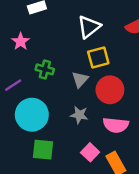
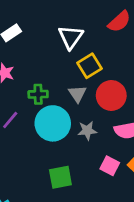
cyan circle: (32, 115) -> (53, 123), moved

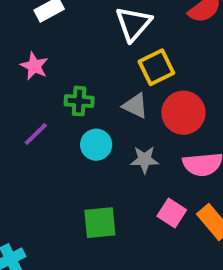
gray triangle: (77, 94) -> (135, 106), turned -36
cyan circle: (53, 123) -> (96, 145), size x0.6

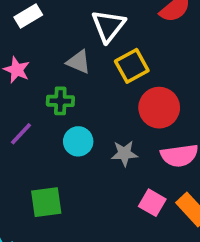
gray triangle: (135, 106) -> (79, 62), moved
green square: (100, 223) -> (46, 202), moved

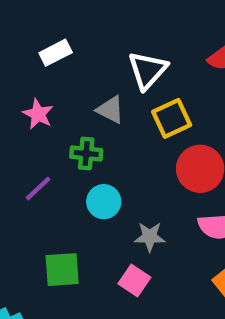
gray star: (124, 153) -> (150, 237), moved
pink square: (152, 203) -> (134, 280), moved

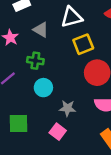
white triangle: (148, 70) -> (72, 17), turned 30
gray triangle: (110, 110) -> (41, 30), moved

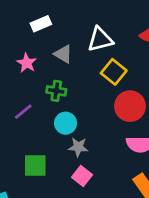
yellow square: (83, 44) -> (114, 72), turned -30
gray star: (67, 108) -> (78, 147), moved

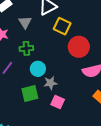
gray triangle: (63, 54) -> (25, 22), turned 40
green square: (35, 166) -> (30, 93), moved

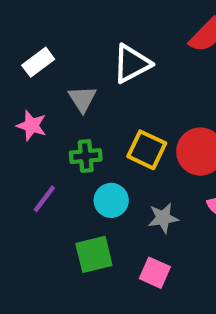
yellow square: (62, 26) -> (147, 150), moved
gray star: (50, 83) -> (163, 218), moved

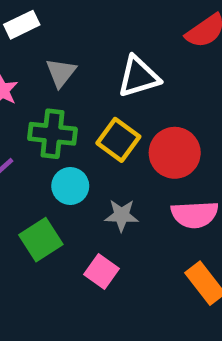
white triangle: (132, 64) -> (139, 77), moved
green cross: (86, 156) -> (52, 134), size x1.4
green square: (94, 254) -> (41, 240), turned -30

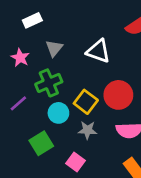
white triangle: (139, 77) -> (98, 51), turned 35
green cross: (52, 134) -> (49, 83), turned -30
yellow square: (118, 140) -> (86, 102), moved

